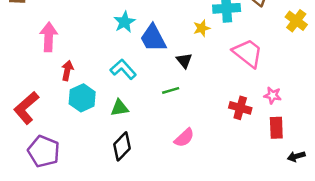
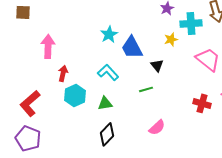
purple pentagon: (44, 151) -> (28, 138), moved

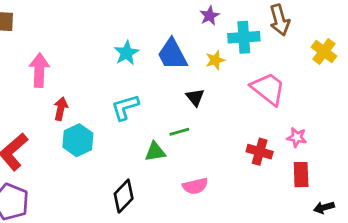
blue trapezoid: (132, 47) -> (172, 54), moved
cyan L-shape: (108, 72) -> (125, 107), turned -65
green triangle: (105, 103) -> (155, 152), moved
pink semicircle: (157, 127) -> (195, 186), turned 30

